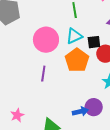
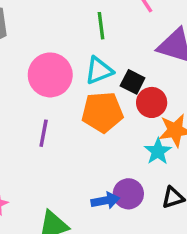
black square: (94, 42) -> (133, 82), turned 32
orange pentagon: (77, 60) -> (102, 112), turned 30

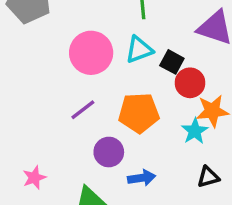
orange pentagon: (102, 112) -> (139, 113), moved
purple line: (44, 133) -> (83, 110), turned 40
purple circle: (128, 194) -> (109, 152), moved

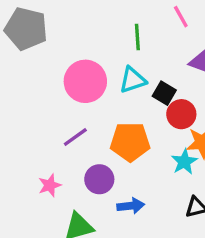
pink star: (34, 178) -> (50, 185), moved

